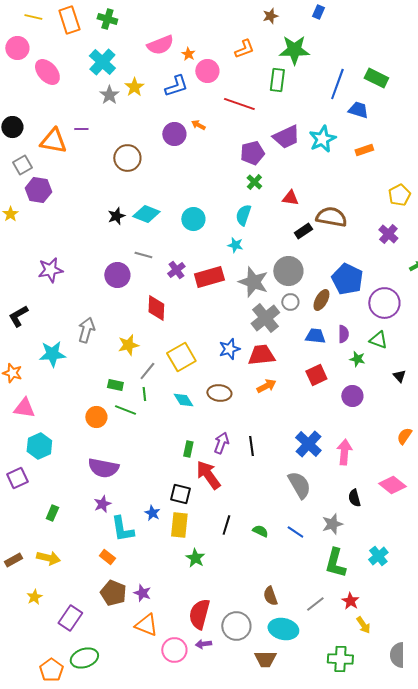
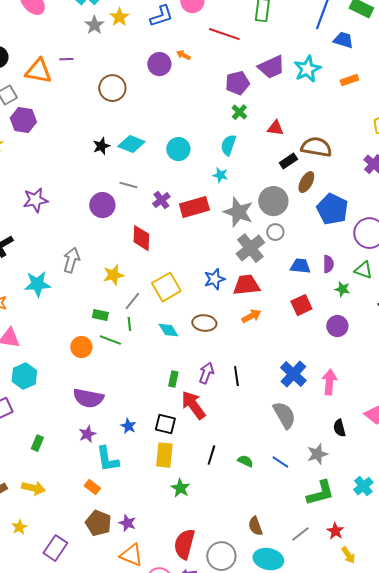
brown ellipse: (321, 300) -> (306, 182), moved
blue star: (152, 513) -> (128, 426), moved
green L-shape: (335, 563) -> (320, 493), turned -120

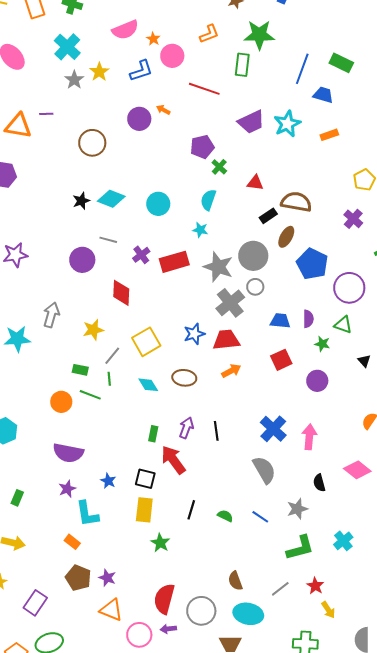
purple pentagon: (237, 83) -> (202, 147), moved

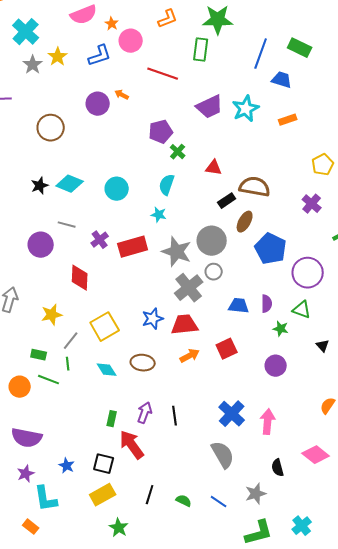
red square: (281, 360) -> (227, 349), moved
yellow rectangle: (144, 510) -> (103, 495), turned 55

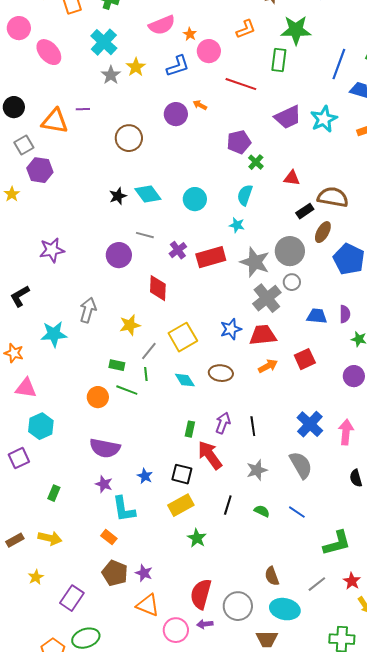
cyan diamond: (70, 184) -> (148, 194), turned 32
purple star: (26, 474) -> (104, 484), turned -30
gray star: (256, 494) -> (257, 470), moved

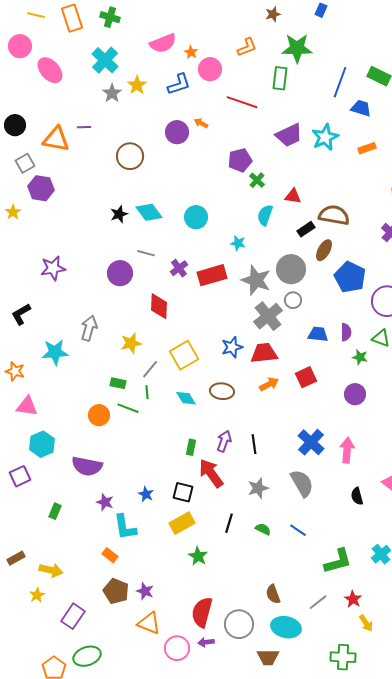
cyan semicircle: (245, 195) -> (265, 215), moved
purple semicircle: (105, 448) -> (87, 466), moved
yellow arrow: (50, 538) -> (51, 570), moved

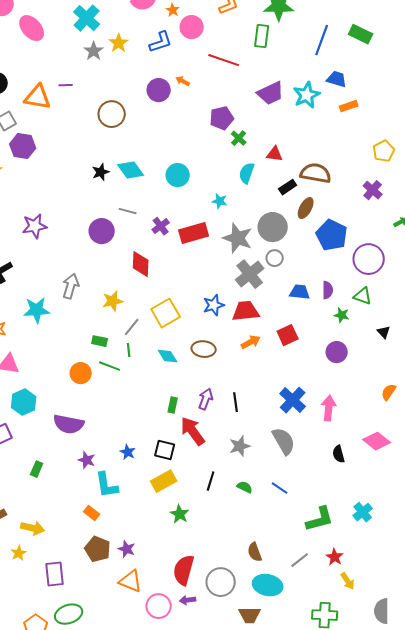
blue trapezoid: (361, 108) -> (337, 79), moved
purple rectangle: (73, 616) -> (55, 574), turned -40

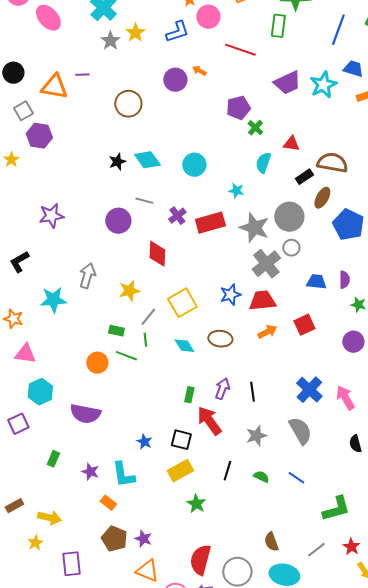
pink arrow: (329, 408) -> (345, 398), turned -35
purple star: (87, 460) -> (90, 472), moved

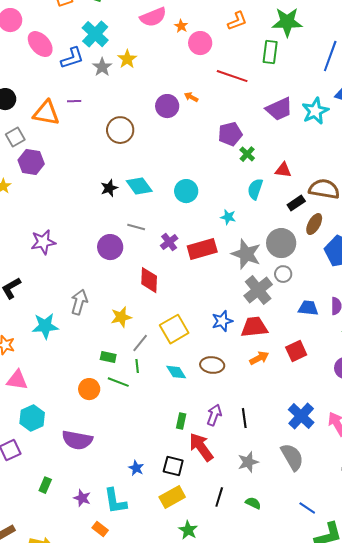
blue L-shape: (177, 32) -> (72, 58), moved
blue line: (296, 478) -> (307, 508), moved

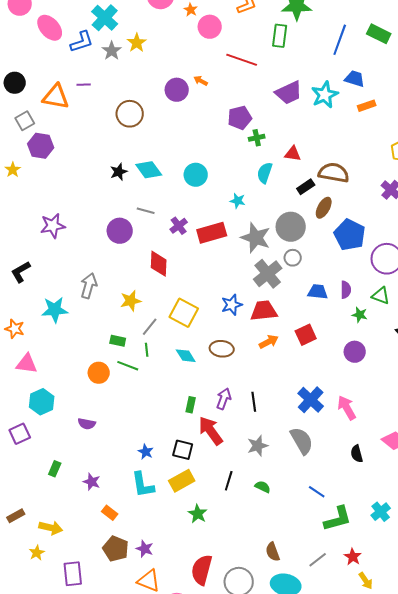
green cross: (247, 154) -> (257, 138), turned 35
yellow square: (174, 329) -> (184, 313), turned -32
purple semicircle: (77, 440) -> (87, 424), size x0.6
cyan L-shape: (115, 501) -> (143, 485), moved

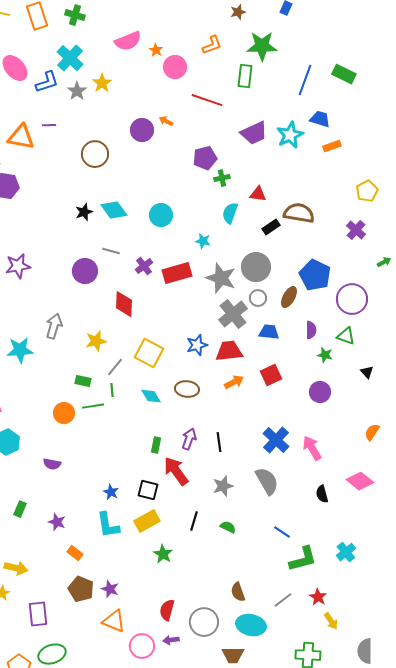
brown ellipse: (324, 208) -> (289, 297), moved
blue trapezoid: (318, 292) -> (269, 332), moved
green line: (128, 366) -> (93, 406), turned -30
red semicircle: (202, 570) -> (167, 610), size x0.7

